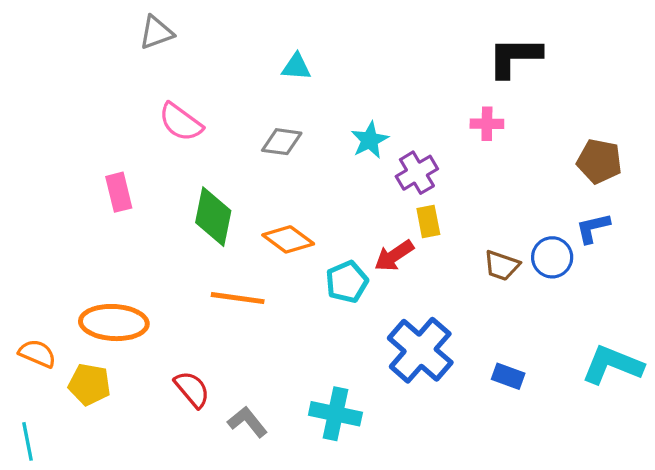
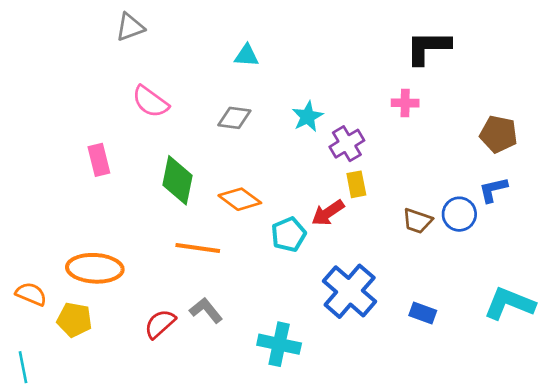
red semicircle: (192, 389) -> (160, 324), turned -92
gray L-shape: (247, 422) -> (206, 310), moved

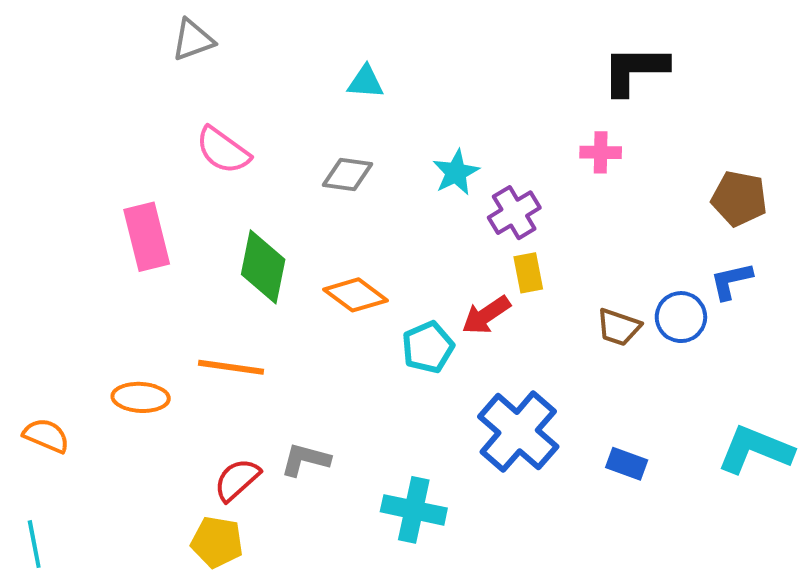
pink rectangle: (99, 160) -> (147, 237), size x1.4
orange line: (198, 248) -> (231, 367), moved
orange ellipse: (95, 268) -> (141, 397), size x0.7
gray L-shape: (206, 310) -> (305, 460), turned -36
yellow pentagon: (74, 320) -> (217, 542), moved

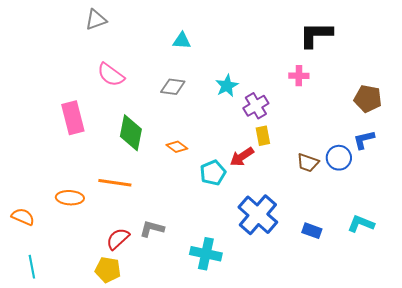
orange diamond: (356, 295) -> (177, 147), size x0.7
cyan L-shape: (755, 450) -> (361, 224), moved, size x0.7
cyan line: (34, 544) -> (32, 267), moved

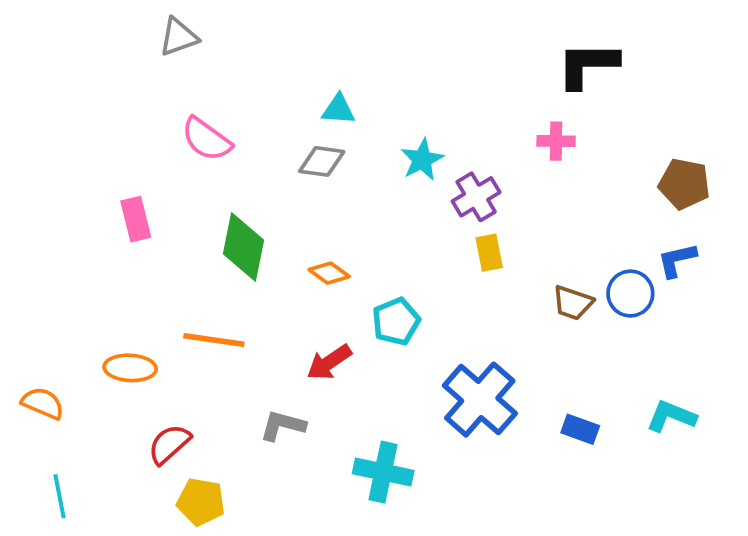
cyan triangle: (182, 41) -> (338, 109), moved
pink rectangle: (73, 118) -> (136, 219), size x0.7
red arrow: (242, 157) -> (329, 362), moved
red semicircle: (118, 239) -> (169, 444), moved

